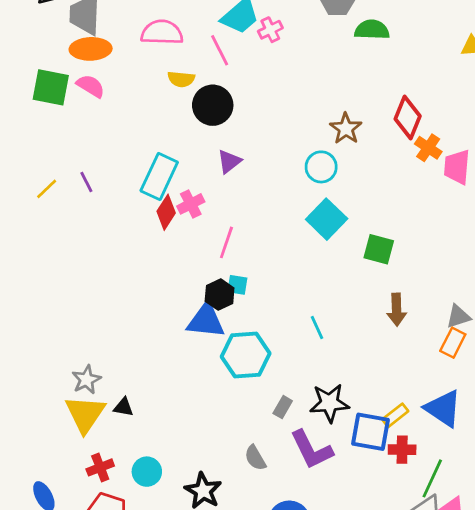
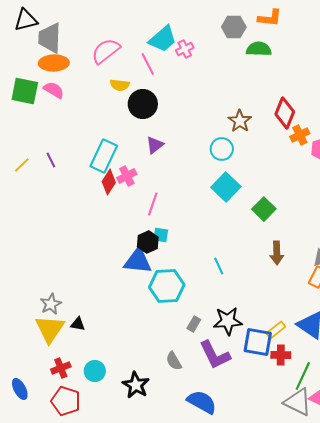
pink semicircle: (162, 32) -> (106, 51), turned -40
orange cross: (428, 148) -> (300, 135), turned 30
green square: (379, 249) -> (264, 209), turned 30

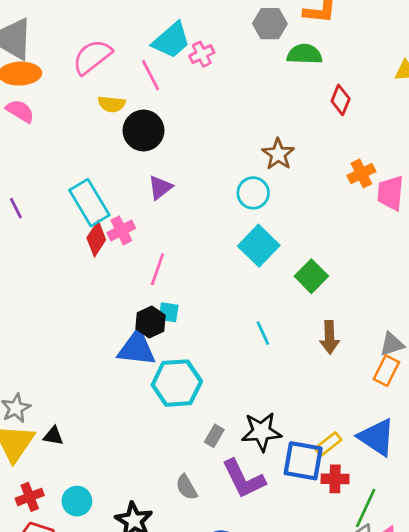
red diamond: (285, 113) -> (341, 100), moved, size x0.7
cyan rectangle: (104, 156) -> (89, 203), turned -56
cyan line: (219, 266) -> (263, 333), moved

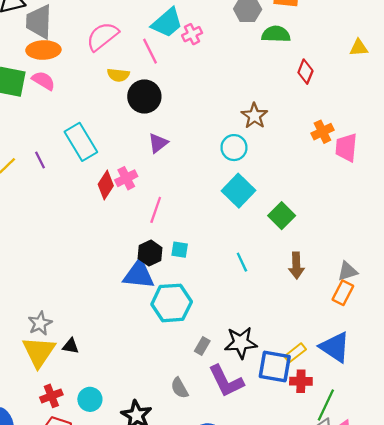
cyan rectangle: (89, 203) -> (81, 142), moved
cyan square: (168, 312) -> (180, 250), moved

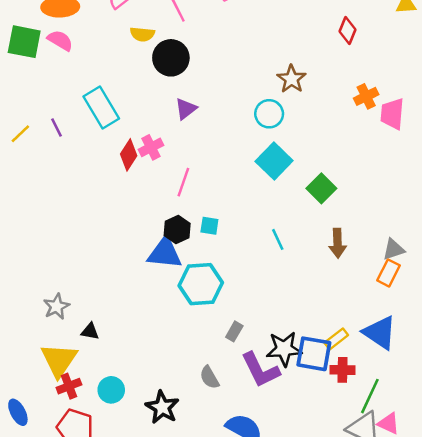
black star: (241, 343) -> (284, 349), moved
yellow triangle: (39, 352) -> (59, 360), moved

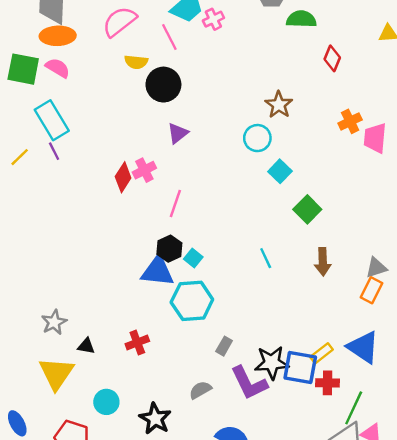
cyan rectangle: (101, 108) -> (52, 120), moved
cyan square: (274, 161) -> (280, 171), moved, size x0.7
cyan square: (209, 226) -> (193, 258), moved, turned 30
gray semicircle: (209, 377) -> (200, 390), turned 90
red cross: (69, 386) -> (137, 342), moved

